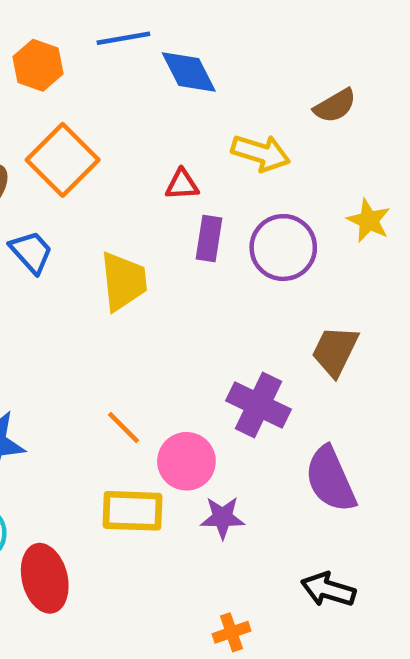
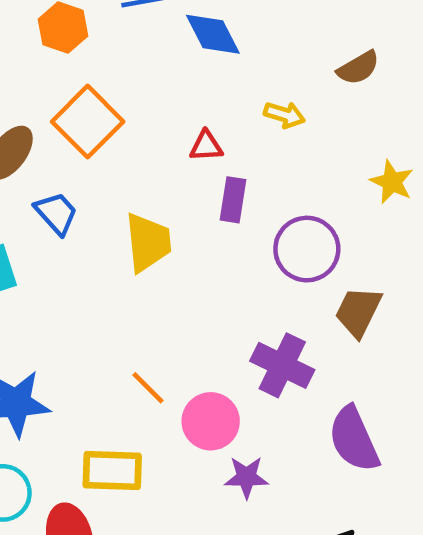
yellow arrow: (261, 153) -> (284, 115), size x0.7
purple circle: (283, 248) -> (307, 249), moved
yellow rectangle: (132, 511) -> (112, 471), moved

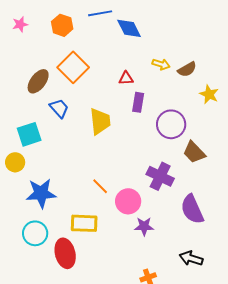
brown semicircle: (358, 68) -> (187, 69), moved
brown trapezoid: (358, 312) -> (194, 152), turned -70

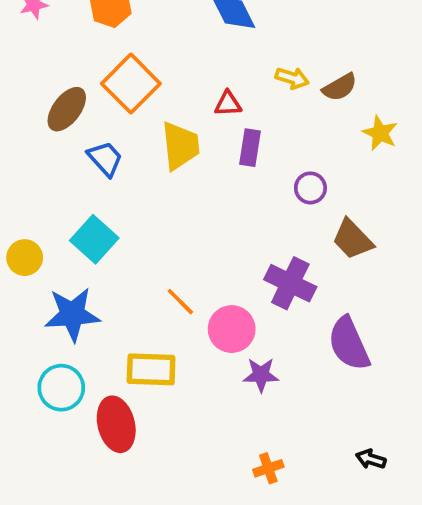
yellow trapezoid: (100, 121) -> (180, 146), moved
purple circle: (171, 124) -> (310, 188), size x0.6
cyan square: (29, 134) -> (94, 239), moved, turned -30
black arrow: (191, 258) -> (371, 459), moved, size x0.7

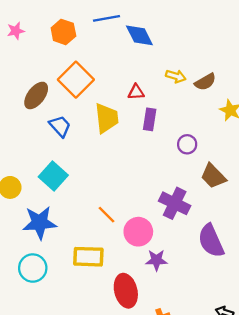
red ellipse: (116, 424) -> (126, 291), moved

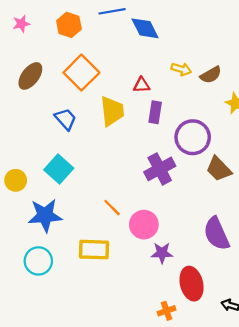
brown ellipse: (36, 95) -> (30, 76), moved
purple circle: (187, 144) -> (193, 137), size x1.8
purple cross: (175, 203) -> (160, 169), moved, turned 36
red ellipse: (126, 291) -> (192, 284), moved

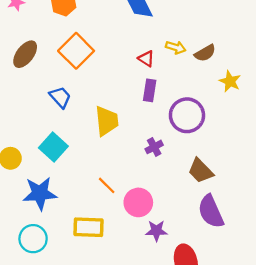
red triangle: (142, 85) -> (146, 59), moved, turned 36
yellow trapezoid: (112, 111) -> (107, 121), moved
purple cross: (160, 169) -> (154, 147), size x0.6
brown trapezoid: (219, 169) -> (201, 171), moved

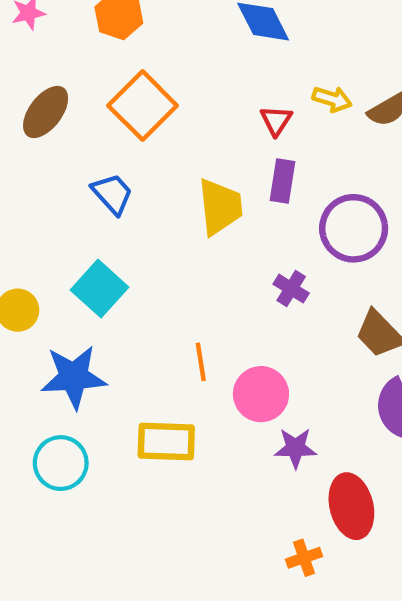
red triangle: (146, 59) -> (276, 121), turned 30
yellow trapezoid: (107, 121) -> (220, 207), moved
purple cross: (154, 147) -> (291, 289), turned -30
orange line: (107, 185) -> (201, 362), turned 36

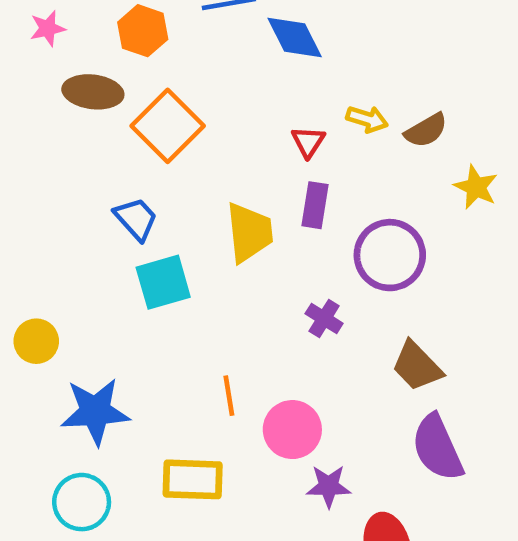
brown ellipse: (46, 112) -> (93, 92), moved, turned 60
cyan square: (99, 289) -> (163, 282), moved, turned 32

